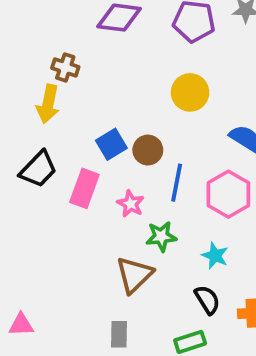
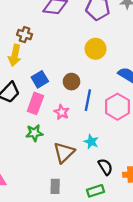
blue square: (111, 144) -> (40, 79), moved
green star: (161, 236) -> (34, 133), moved
cyan star: (215, 256) -> (91, 142), moved

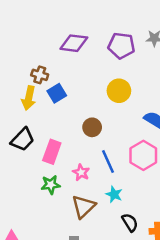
blue square: (40, 79) -> (57, 93), moved
blue line: (88, 100) -> (108, 161), moved, turned -35
pink star: (62, 112) -> (81, 172), moved

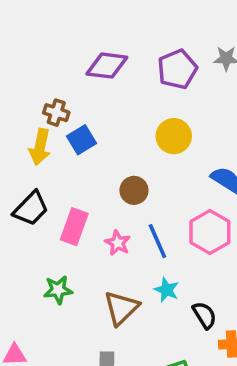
purple pentagon: (121, 46) -> (177, 69), turned -30
pink star: (81, 172) -> (118, 243), moved
green star: (51, 185) -> (58, 290), moved
black semicircle: (130, 222) -> (204, 315), moved

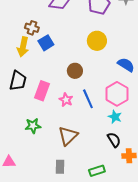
black trapezoid: (31, 208) -> (18, 81), turned -30
cyan star: (167, 290) -> (115, 117), moved

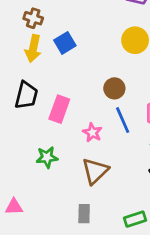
brown cross: (32, 28) -> (33, 18), moved
brown circle: (75, 71) -> (114, 88), moved
pink star: (66, 100) -> (92, 132), moved

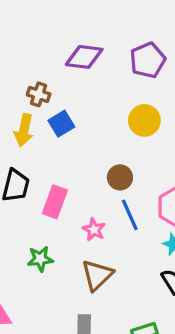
brown cross: (33, 18) -> (39, 94), moved

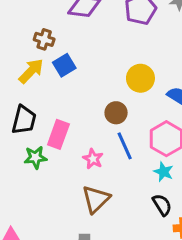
yellow circle: (144, 120) -> (140, 78), moved
yellow arrow: (24, 130) -> (31, 71), turned -148
green star: (40, 259) -> (35, 157), moved

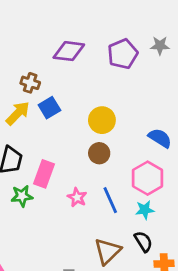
yellow circle: (140, 78) -> (102, 120), moved
blue line: (125, 146) -> (110, 200), moved
cyan star: (163, 172) -> (145, 210), turned -30
brown triangle: (96, 199) -> (107, 251), moved

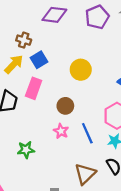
brown circle: (99, 153) -> (65, 106), moved
pink rectangle: (44, 174) -> (34, 88), moved
green star: (22, 196) -> (26, 150), moved

